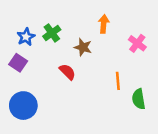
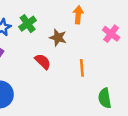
orange line: (118, 81) -> (82, 68), moved
green semicircle: (139, 99) -> (105, 98), moved

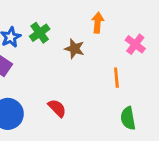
red semicircle: (43, 62) -> (57, 108), moved
orange line: (82, 68) -> (116, 78), moved

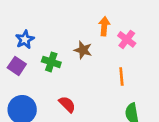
green cross: (40, 33) -> (51, 62), moved, turned -36
pink cross: (135, 44) -> (127, 39), moved

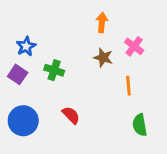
orange arrow: (104, 26) -> (102, 22), moved
brown star: (83, 50) -> (103, 58), moved

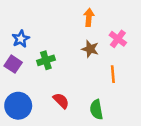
green cross: (54, 70) -> (46, 60), turned -36
green semicircle: (140, 125) -> (96, 110), moved

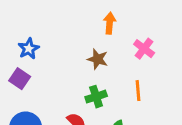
brown star: (90, 49) -> (98, 59), moved
green cross: (46, 60) -> (96, 97), moved

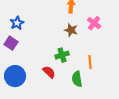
brown star: (98, 59) -> (71, 30), moved
orange line: (138, 91) -> (90, 62), moved

